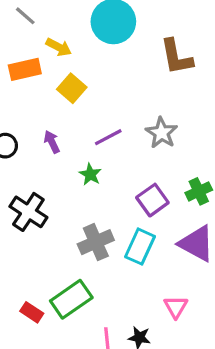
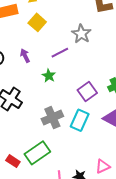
gray star: (161, 133) -> (81, 34), moved
pink triangle: (176, 307) -> (103, 166), moved, turned 35

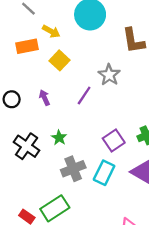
purple line: (60, 53) -> (84, 95), turned -30
green star: (49, 76) -> (59, 138), moved

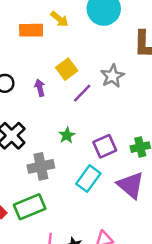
yellow square: (60, 60) -> (67, 69), moved
green star: (59, 138) -> (67, 135), moved
gray cross: (73, 169) -> (41, 166), moved

